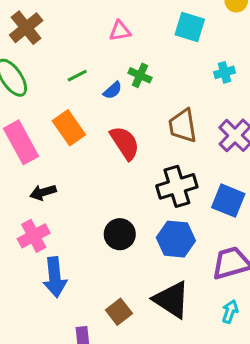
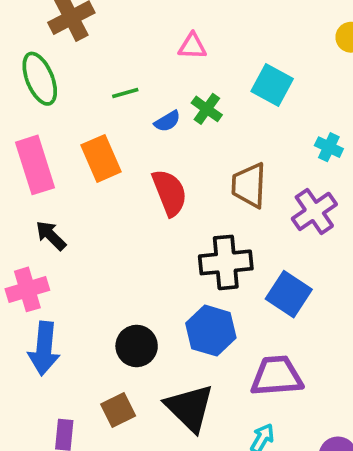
cyan square: (190, 27) -> (272, 85), moved
cyan cross: (224, 72) -> (329, 147), moved, turned 30
black arrow: (43, 192) -> (51, 235), turned 50
black circle: (120, 234) -> (137, 346), moved

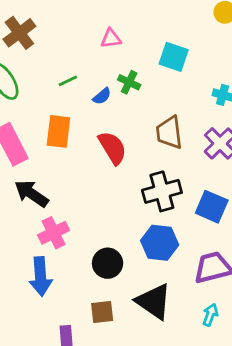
orange rectangle: (101, 158) -> (58, 131), turned 40
black arrow: (51, 235) -> (31, 194), size x1.4
pink cross: (27, 289) -> (54, 233), moved
brown square: (118, 410) -> (102, 312), turned 30

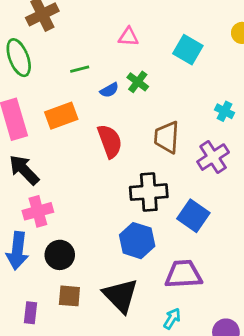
cyan square: (174, 57) -> (188, 50), moved
orange rectangle: (58, 131) -> (61, 116), turned 52
black circle: (108, 263) -> (60, 255), moved

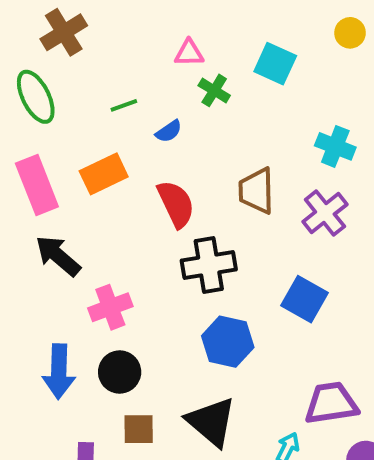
green cross: (138, 82) -> (214, 90), moved
cyan cross: (225, 111) -> (335, 146), size x1.4
black cross: (149, 192) -> (209, 265), moved
pink cross: (38, 211) -> (110, 307), moved
purple trapezoid: (183, 274) -> (331, 403), moved

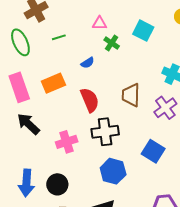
green line: (124, 105) -> (59, 37), moved
pink cross: (110, 307) -> (67, 142), moved

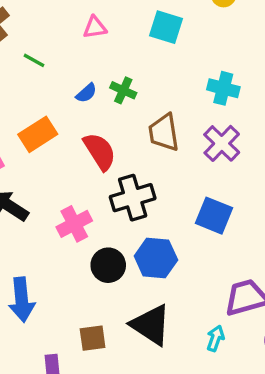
green line: (59, 37) -> (34, 60), turned 56
green cross: (112, 43) -> (123, 90), moved
black circle: (57, 184) -> (108, 265), moved

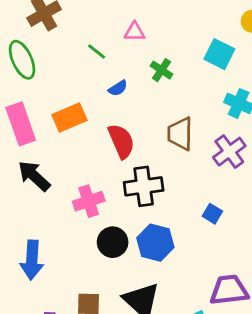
cyan square: (166, 27) -> (219, 54), moved
green line: (34, 60) -> (97, 52), moved
green cross: (123, 90) -> (162, 70), moved
blue square: (214, 216) -> (212, 214), size x0.6

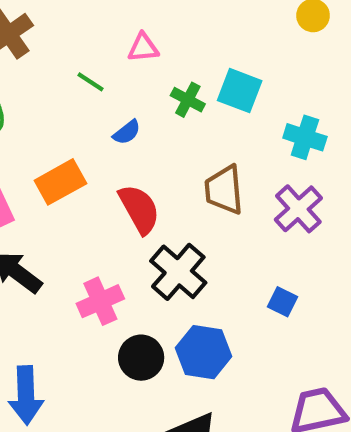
cyan square: (219, 54) -> (240, 91), moved
black cross: (144, 186) -> (178, 272), turned -36

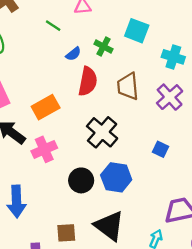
green cross: (188, 100) -> (103, 46), moved
orange rectangle: (60, 182) -> (46, 107), moved
red semicircle: (139, 209) -> (88, 81), moved, turned 40
pink cross: (100, 301) -> (44, 149), moved

